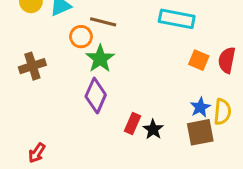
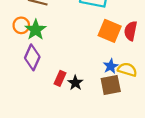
orange circle: (81, 37) -> (21, 25), moved
orange square: (199, 60) -> (110, 31), size x1.5
yellow semicircle: (222, 112) -> (127, 70), turned -78

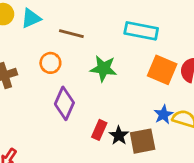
green star: (36, 30) -> (103, 69), moved, turned -30
brown square: (111, 85) -> (143, 141), moved

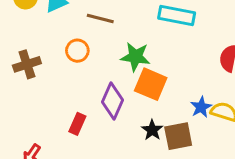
orange square: (162, 70) -> (151, 84), moved
purple diamond: (64, 103) -> (112, 101), moved
red rectangle: (99, 130) -> (77, 124), moved

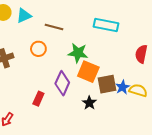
brown square: (178, 136) -> (107, 84), moved

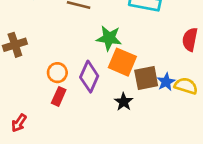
orange circle: (38, 49) -> (57, 73), moved

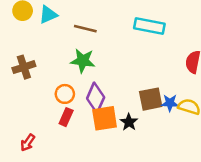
green star: (109, 38) -> (83, 61), moved
orange square: (122, 62) -> (105, 118), moved, turned -32
blue star: (166, 82) -> (170, 103), turned 30

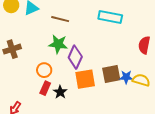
purple diamond: (96, 98) -> (75, 57), moved
orange square: (105, 118) -> (85, 79), moved
black star: (129, 122) -> (60, 92), moved

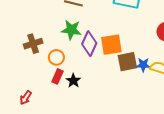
brown cross: (12, 49) -> (33, 44), moved
orange square: (85, 79) -> (111, 45), moved

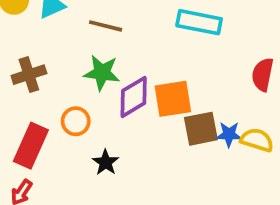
brown cross: (33, 44) -> (29, 75), moved
purple diamond: (89, 44) -> (134, 97), turned 35
red rectangle: (57, 76) -> (31, 146), moved, size x1.6

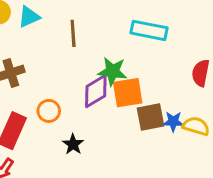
brown line: (106, 26) -> (73, 33), turned 72
green star: (102, 73) -> (113, 71), moved

